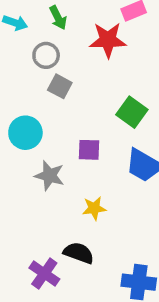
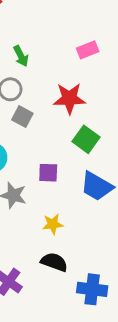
red star: (108, 40) -> (69, 98), moved
black semicircle: (79, 253) -> (54, 262), moved

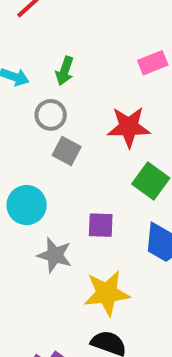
green arrow: (21, 56) -> (65, 71), turned 45
yellow star: (53, 224) -> (107, 293), size x1.6

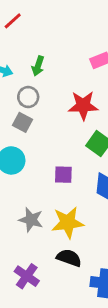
gray square: (67, 151) -> (23, 122), moved
gray star: (55, 255) -> (31, 220), moved

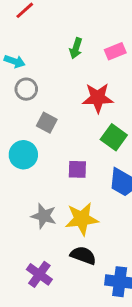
green arrow: (38, 66) -> (76, 48), moved
gray circle: (28, 97) -> (26, 89), moved
gray square: (23, 122) -> (47, 123), moved

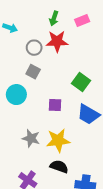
gray circle: (26, 89) -> (34, 48), moved
red star: (98, 98) -> (57, 41), moved

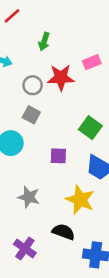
green arrow: (54, 18) -> (44, 42), moved
pink rectangle: (82, 20) -> (92, 62), moved
yellow star: (58, 140) -> (80, 200), moved, turned 30

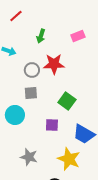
pink rectangle: (92, 62) -> (78, 36), moved
gray square: (31, 115) -> (31, 93), turned -32
green square: (90, 128) -> (67, 101), moved

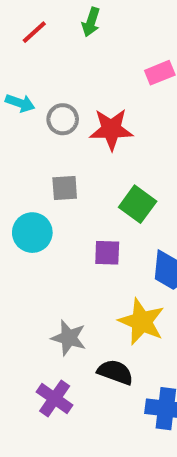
green arrow: (41, 36) -> (91, 22), moved
gray circle: (32, 70) -> (63, 119), moved
gray star: (29, 157) -> (69, 338), moved

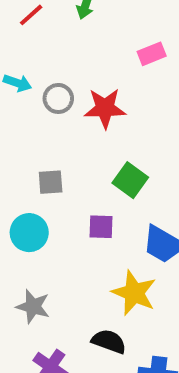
gray square: (65, 188) -> (51, 182), moved
cyan circle: (32, 233) -> (29, 233), moved
gray star: (69, 338) -> (33, 306), moved

